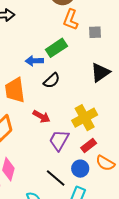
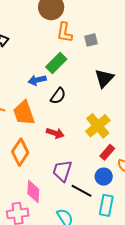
purple trapezoid: (59, 140) -> (62, 171), moved

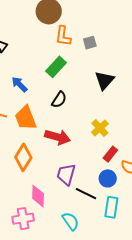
blue arrow: (37, 80) -> (19, 84), moved, turned 60
yellow cross: (98, 126) -> (100, 128), size x0.7
red arrow: (55, 133) -> (58, 137), size x1.4

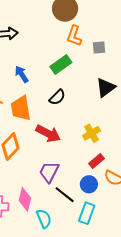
pink diamond: (38, 196) -> (25, 199), moved

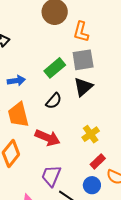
orange L-shape: (74, 36) -> (81, 32), moved
gray square: (99, 48) -> (83, 60), moved, size x1.6
blue arrow: (22, 74) -> (16, 81), turned 120
black triangle: (106, 88) -> (83, 87), moved

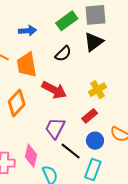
red rectangle: (98, 161) -> (90, 116), moved

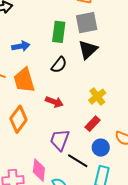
green rectangle: (67, 21) -> (59, 32), turned -40
red arrow: (54, 90) -> (54, 102), size x0.7

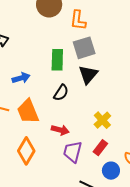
purple trapezoid: (60, 140) -> (73, 152), moved

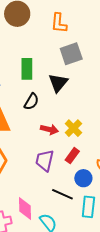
orange L-shape: (78, 20) -> (59, 23), moved
gray square: (84, 48) -> (71, 54), moved
red arrow: (60, 130) -> (49, 129), moved

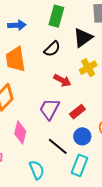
yellow cross: (73, 128) -> (88, 68), moved
pink diamond: (25, 209) -> (20, 132), moved

